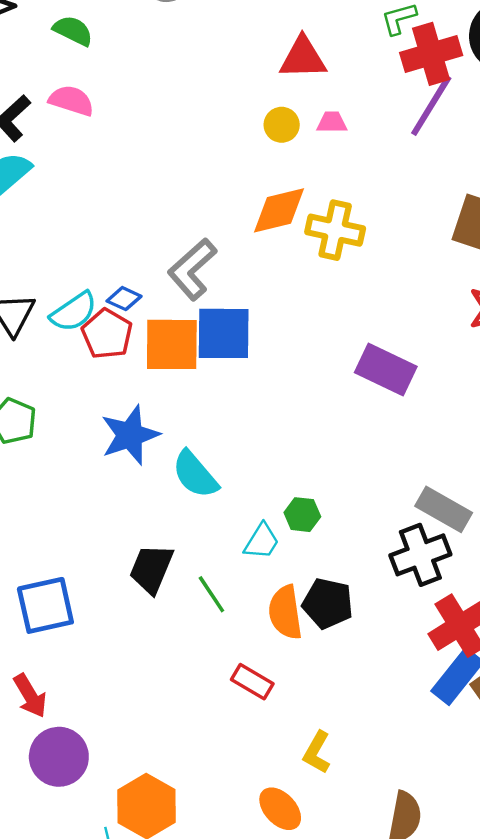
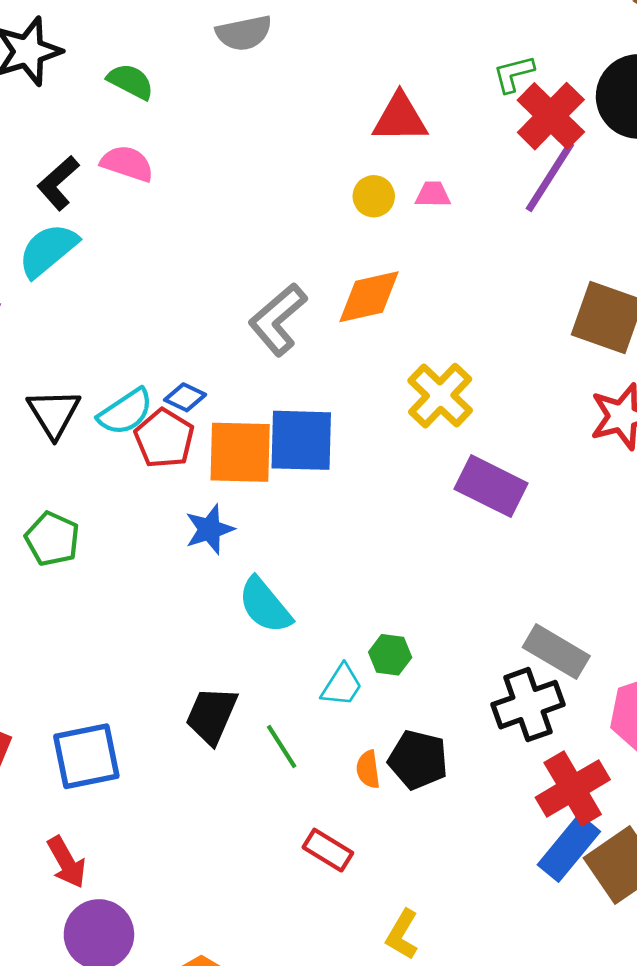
red cross: (431, 54) -> (551, 116), turned -30
yellow cross: (335, 230) -> (440, 396), moved, turned 30
gray L-shape: (192, 269) -> (278, 319), moved
blue star: (130, 435) -> (210, 529), moved, size x0.7
orange semicircle: (285, 612) -> (368, 769), size x0.6

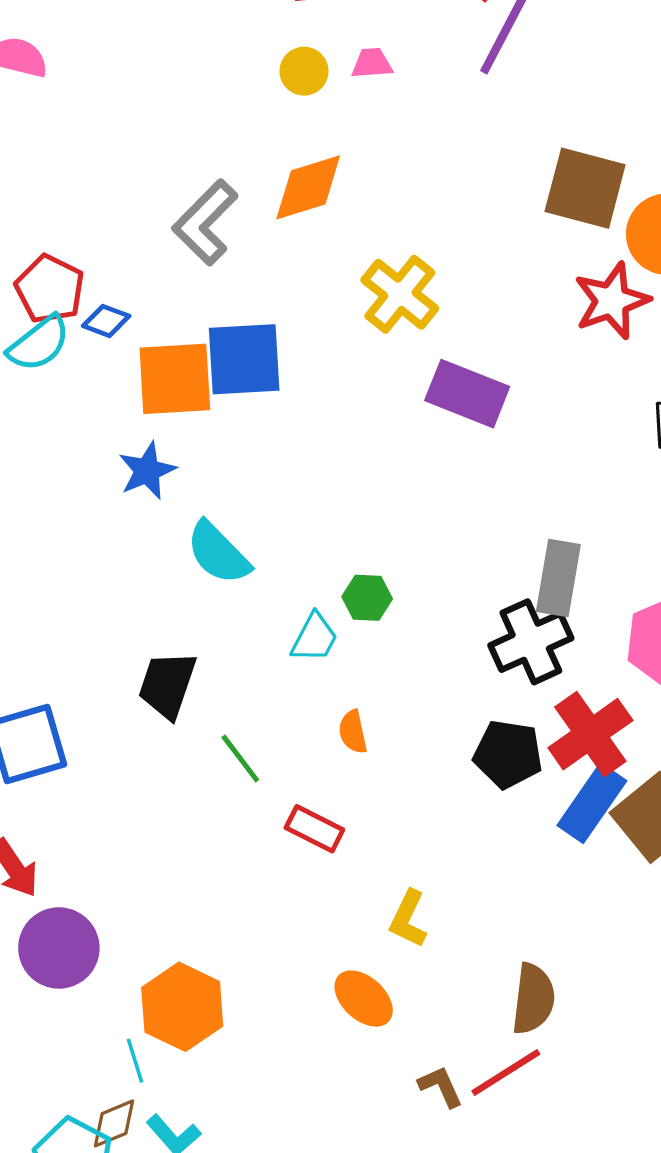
red pentagon: (164, 438) -> (50, 289), moved
gray rectangle: (556, 652) -> (558, 578), turned 74
green line: (282, 747) -> (240, 759), moved
black pentagon: (418, 760) -> (508, 754), moved

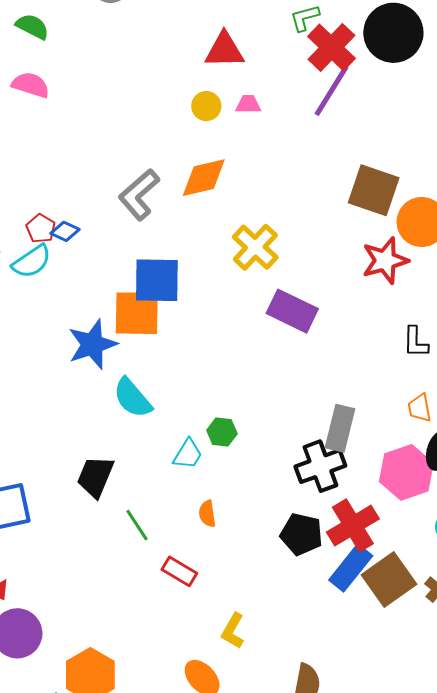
red pentagon: (50, 289) -> (41, 229), size x0.7
blue diamond: (106, 321) -> (65, 231), moved
orange square: (175, 379) -> (137, 313), moved
blue star: (147, 471) -> (92, 344), size x1.4

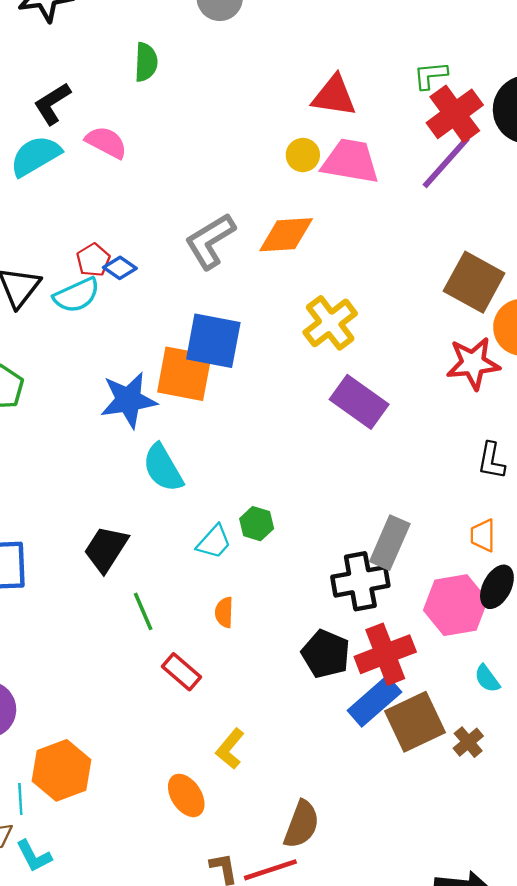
green semicircle: (32, 26) -> (146, 62), moved, turned 56
pink semicircle: (31, 85) -> (106, 142), moved
pink trapezoid: (248, 104) -> (350, 161), size x2.0

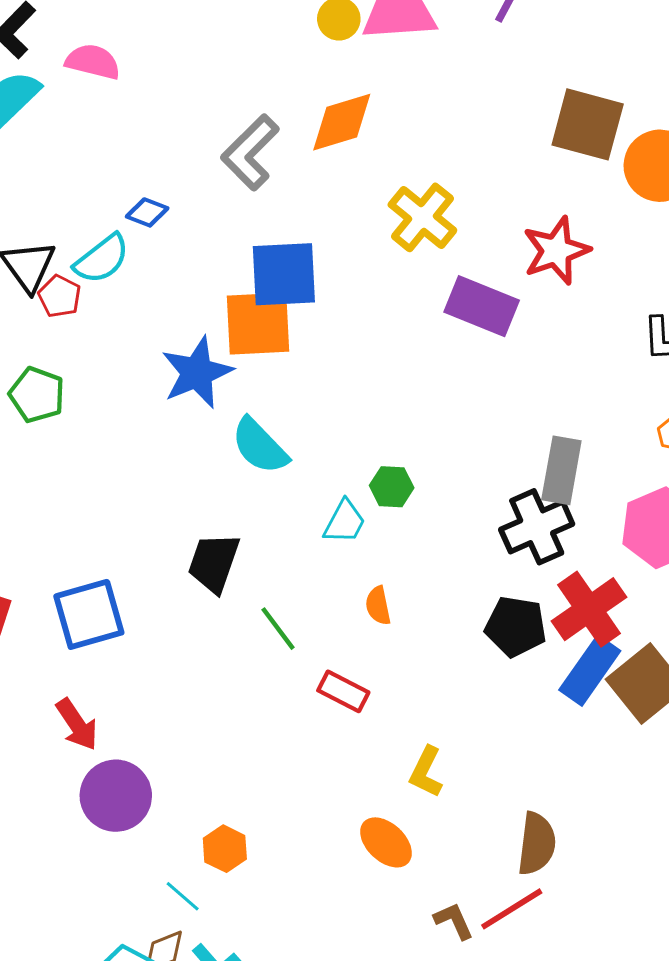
red pentagon: (93, 260) -> (59, 296), moved
red star: (473, 363) -> (556, 251), moved
orange hexagon: (61, 770) -> (225, 849), size x0.6
cyan line: (20, 799) -> (183, 896), turned -32

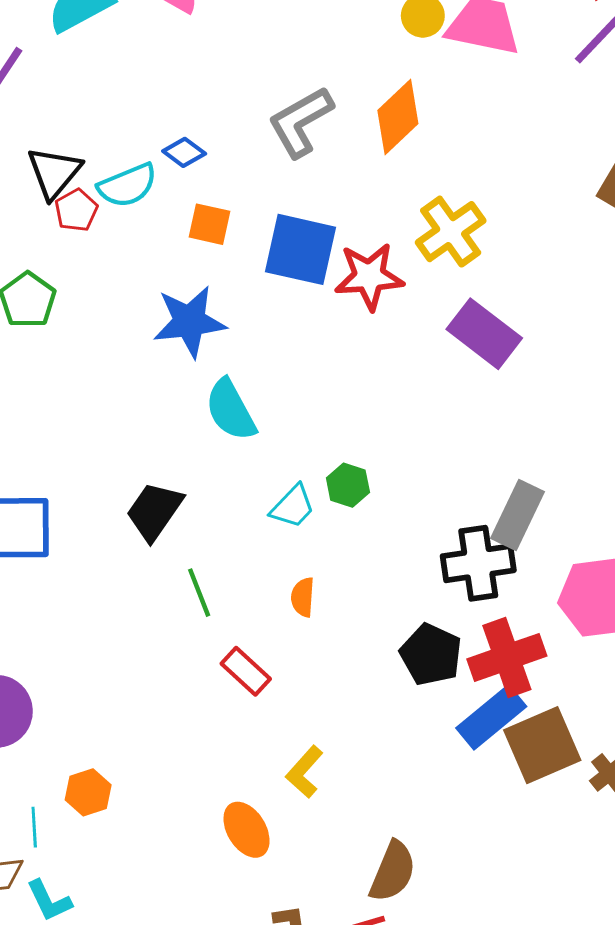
orange diamond: (342, 122) -> (398, 117), turned -42
red star: (556, 251) -> (369, 276), moved
orange square: (258, 324) -> (210, 224), moved, size x0.6
cyan line: (183, 896) -> (34, 827), turned 30

